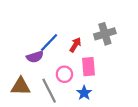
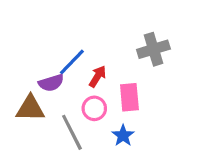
red arrow: (75, 45) -> (97, 76), moved
brown triangle: (21, 86) -> (30, 108), moved

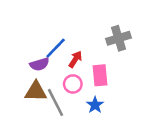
brown triangle: (30, 108) -> (36, 91), moved

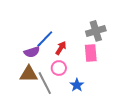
pink rectangle: (100, 75) -> (91, 53), moved

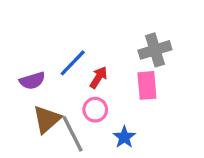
purple semicircle: (32, 52) -> (32, 81), moved
brown triangle: (29, 74) -> (47, 119), turned -42

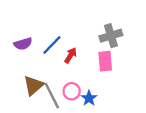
purple semicircle: (32, 81) -> (23, 44), moved
pink circle: (95, 110) -> (72, 91), moved

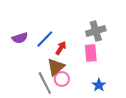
brown triangle: (33, 85) -> (56, 67), moved
blue star: (89, 98) -> (99, 85), moved

